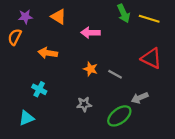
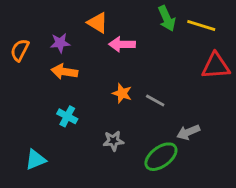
purple star: (25, 17) -> (60, 43), moved
orange triangle: (58, 17) -> (98, 23), moved
red triangle: (151, 58) -> (216, 66), moved, turned -30
cyan cross: (39, 89) -> (67, 116), moved

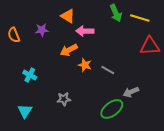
orange semicircle: (20, 50) -> (14, 35), turned -49
orange arrow: (64, 72) -> (69, 50), moved, turned -36
cyan cross: (67, 116) -> (30, 75), moved
gray star: (113, 141) -> (64, 99), moved
cyan triangle: (36, 160) -> (25, 111), turned -35

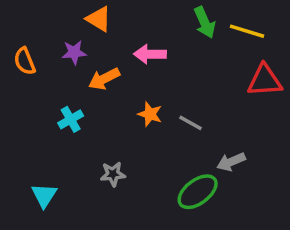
orange triangle: (68, 16) -> (99, 19), moved
orange arrow: (69, 50) -> (104, 79), moved
cyan cross: (30, 75) -> (71, 119), moved, turned 32

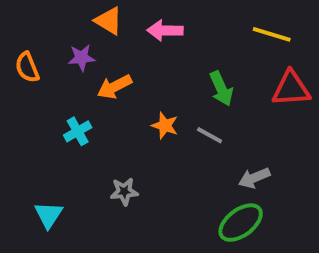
green arrow: (205, 22) -> (221, 89), moved
pink arrow: (150, 54) -> (165, 30), moved
green ellipse: (198, 192) -> (241, 223), moved

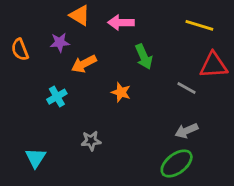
green arrow: (221, 89) -> (144, 57), moved
gray line: (210, 135) -> (187, 88), moved

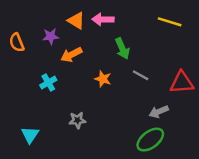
orange triangle: (80, 15) -> (76, 21), moved
red triangle: (214, 65) -> (182, 83), moved
gray line: (187, 88) -> (141, 75), moved

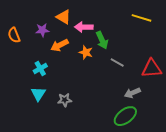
pink arrow: (103, 19) -> (84, 27), moved
orange star: (103, 79) -> (86, 52), moved
cyan triangle: (30, 135) -> (38, 94), moved

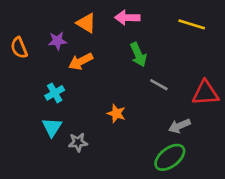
pink arrow: (84, 27) -> (127, 18), moved
orange star: (86, 52) -> (116, 113), moved
gray star: (65, 100) -> (78, 142), moved

